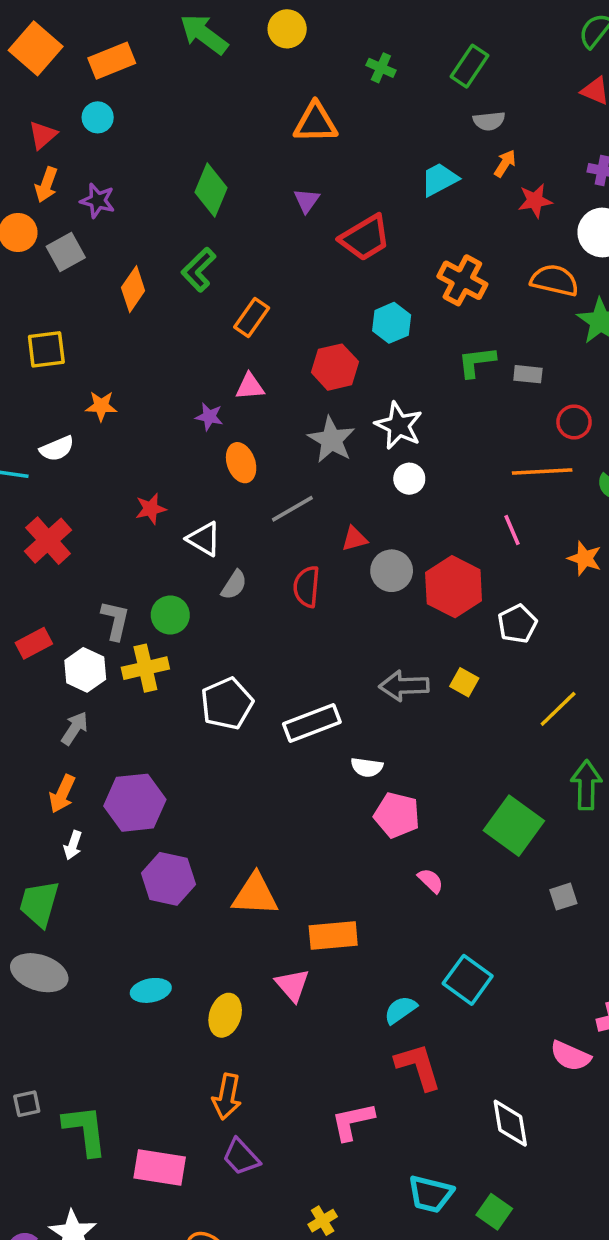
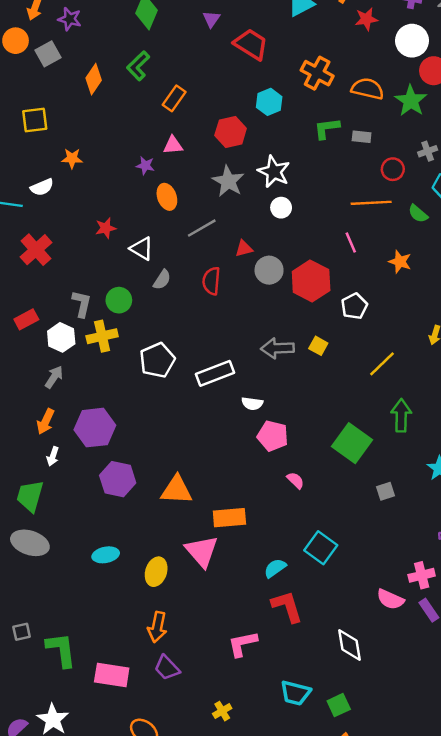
red trapezoid: (365, 238) -> (251, 44), turned -117
orange semicircle: (555, 280) -> (368, 89), moved
pink triangle: (292, 985) -> (202, 551), size x1.4
green square: (494, 1212) -> (339, 705), turned 30

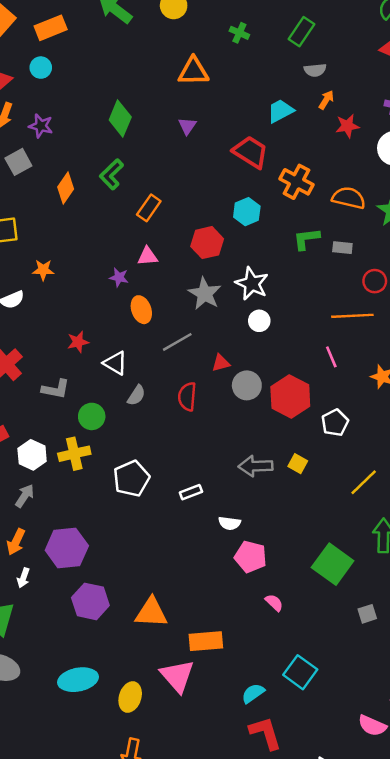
red trapezoid: (251, 44) -> (251, 152), moved
gray L-shape: (82, 304) -> (56, 389), moved, turned 88
white rectangle: (215, 373) -> (191, 492), size x0.6
cyan ellipse: (106, 555) -> (78, 680), size x1.4

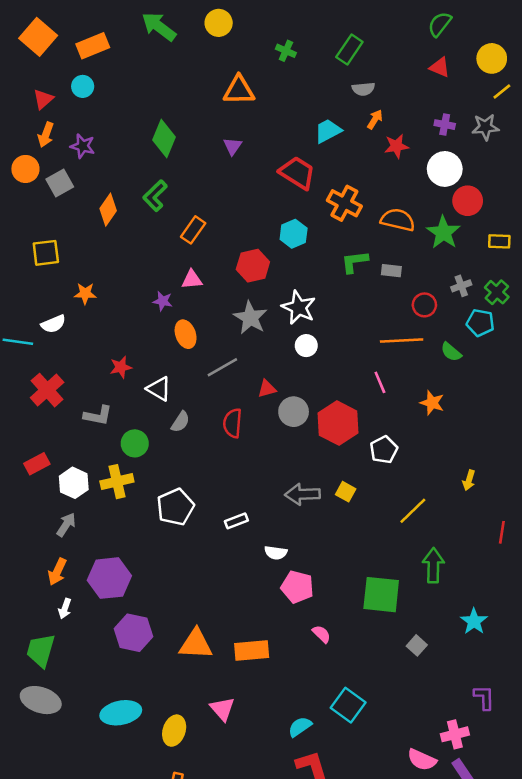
green square: (333, 564) -> (381, 595), turned -30
gray square: (367, 614) -> (417, 645), turned -30
orange rectangle: (206, 641) -> (252, 650), moved
pink triangle: (177, 676) -> (222, 709), size x0.7

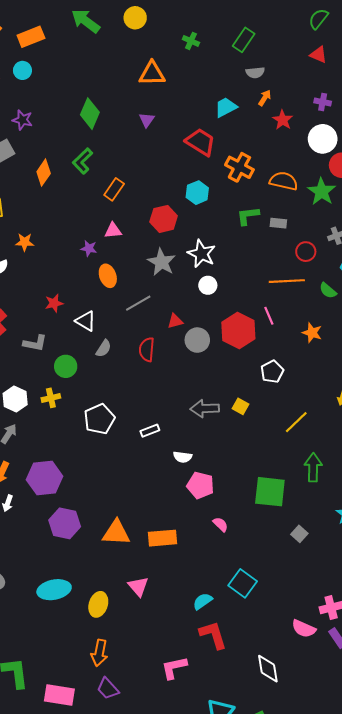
red star: (396, 146) -> (283, 120), turned -30
red hexagon: (338, 423) -> (238, 331), moved
yellow cross: (117, 482) -> (51, 398), size x0.7

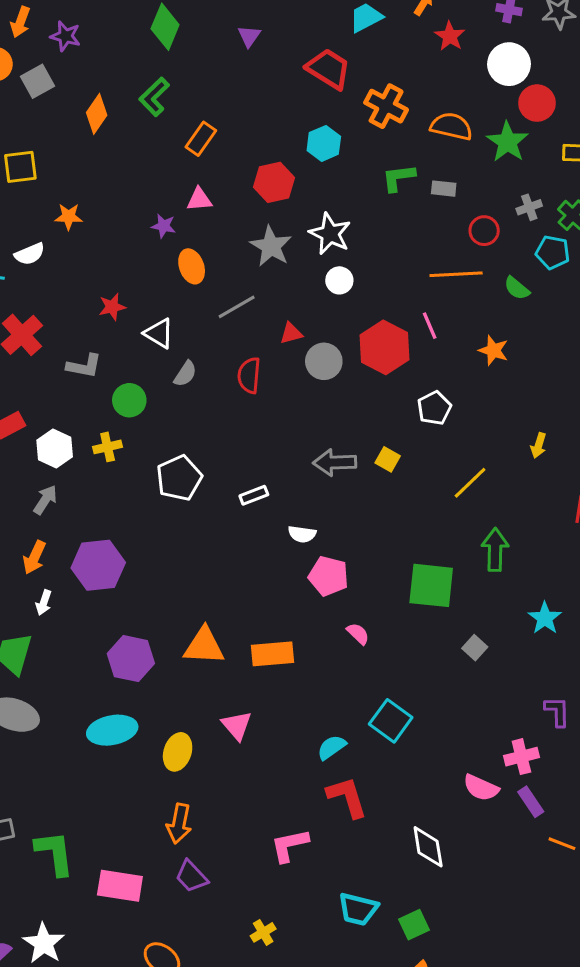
purple hexagon: (65, 523) -> (131, 659), moved

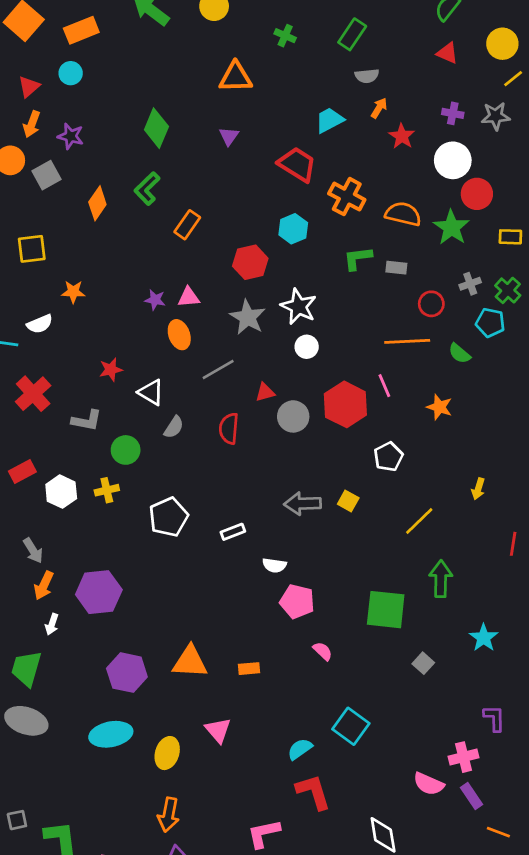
pink triangle: (199, 199) -> (189, 297), moved
gray arrow: (45, 500) -> (33, 551), moved, turned 115
orange rectangle: (272, 654) -> (249, 669), size x0.6

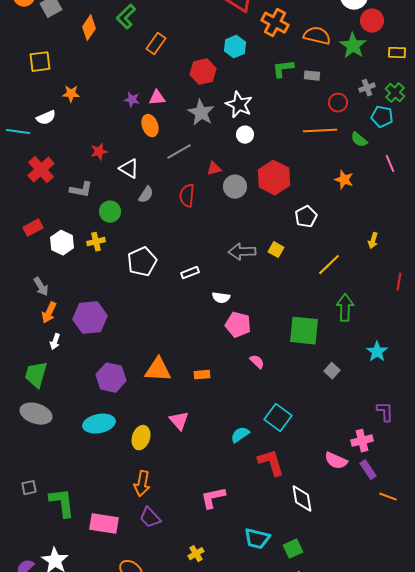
pink line: (384, 386) -> (390, 164), moved
red L-shape: (313, 792) -> (271, 463), moved

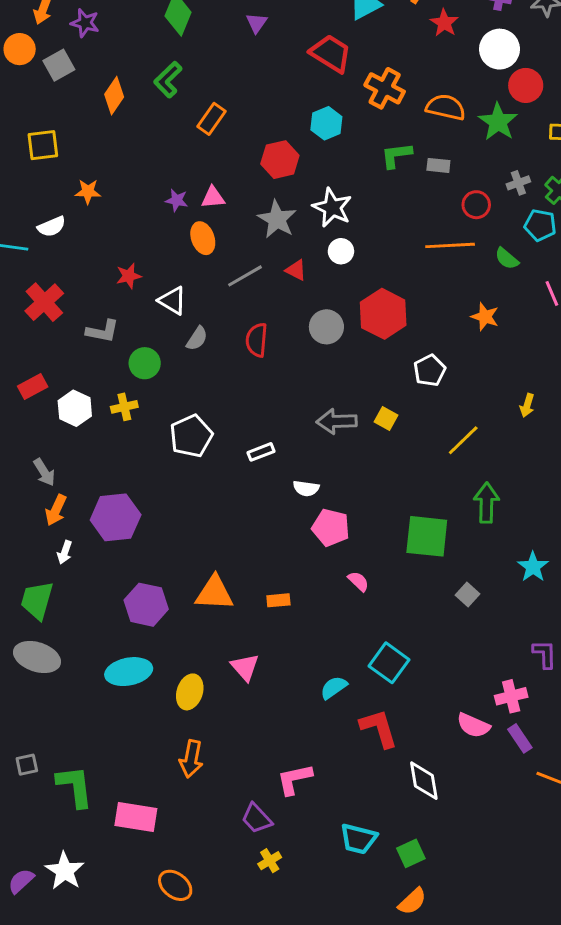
red triangle: (214, 169) -> (296, 270), moved, turned 42
purple trapezoid: (150, 518) -> (257, 818), moved

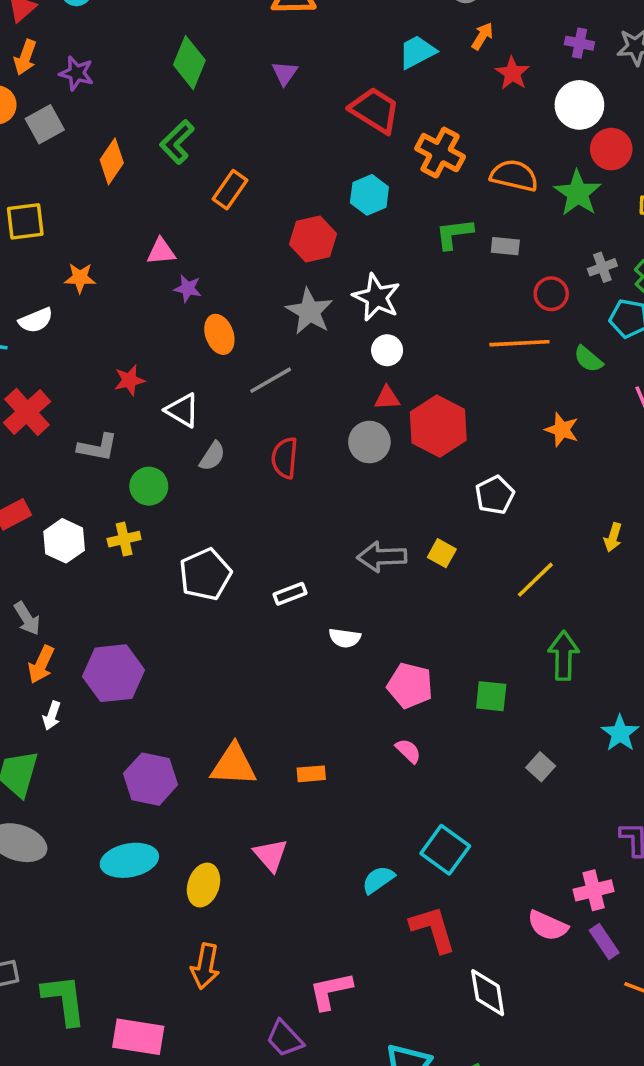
pink triangle: (213, 197) -> (161, 251), moved
red triangle: (296, 270) -> (387, 398), moved, turned -30
pink pentagon: (331, 528) -> (410, 686), moved
green square: (427, 536) -> (491, 696), size x0.6

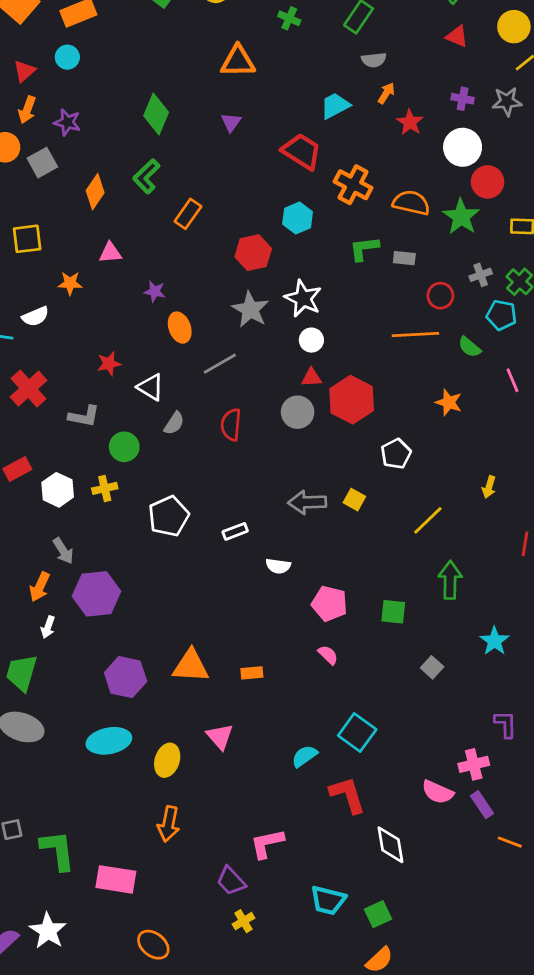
pink triangle: (161, 251) -> (110, 253), moved
gray arrow: (27, 619) -> (63, 551), moved

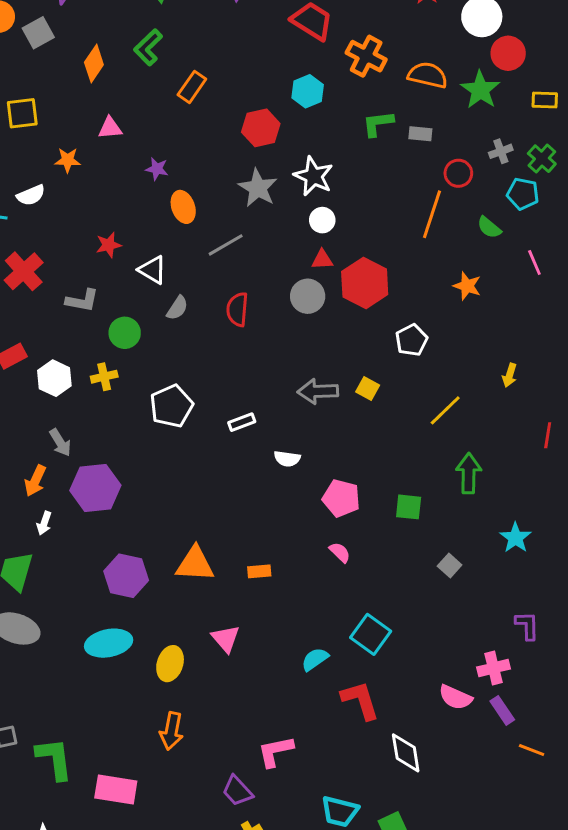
orange line: (415, 334) -> (432, 214), turned -69

